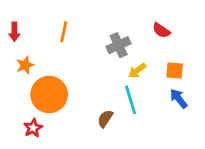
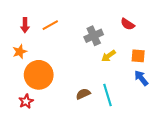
red arrow: (14, 32) -> (25, 25), moved
orange line: (64, 32) -> (50, 25), turned 49
cyan line: (131, 100) -> (107, 95), moved
brown semicircle: (105, 119) -> (83, 94), turned 32

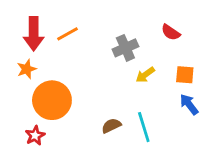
red arrow: (25, 25) -> (34, 34), size x1.6

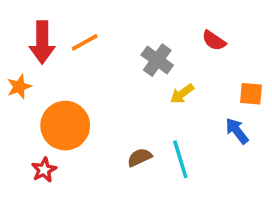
gray cross: (125, 48) -> (157, 60), turned -30
orange star: (27, 69) -> (19, 87), moved
orange square: (185, 75) -> (251, 94), moved

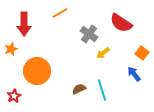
red semicircle: (214, 41) -> (121, 23), size x1.6
orange line: (85, 42) -> (60, 13), moved
orange square: (251, 94) -> (142, 53), turned 32
red star: (44, 170) -> (14, 96), moved

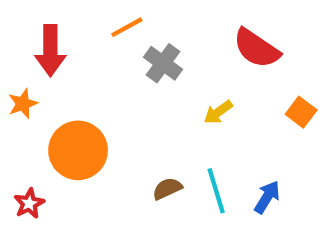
gray cross: (89, 34) -> (163, 63), moved
blue arrow: (134, 74) -> (267, 197), moved, turned 70

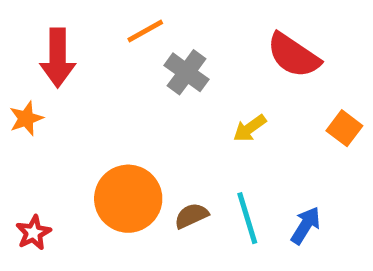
orange circle: (78, 150) -> (128, 199), moved

